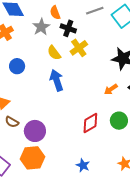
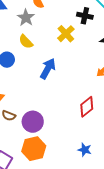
black cross: (68, 28) -> (85, 16), moved
yellow semicircle: (54, 53) -> (26, 42), moved
blue arrow: (57, 80) -> (48, 69), turned 55

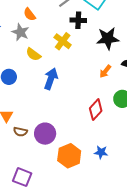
yellow semicircle: (26, 42) -> (33, 54), moved
orange hexagon: (34, 149) -> (69, 156), moved

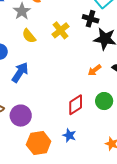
black cross: (78, 20) -> (91, 19), moved
blue arrow: (51, 79) -> (20, 72), moved
blue star: (101, 152) -> (69, 135), moved

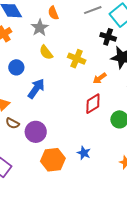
yellow cross: (60, 30) -> (77, 59), moved, turned -30
orange arrow: (94, 70) -> (100, 78), moved
red diamond: (76, 105) -> (93, 104), moved

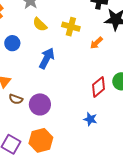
blue arrow: (36, 89) -> (47, 58), moved
red diamond: (93, 104) -> (98, 87), moved
orange hexagon: (53, 160) -> (41, 140), moved

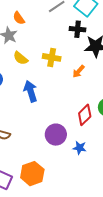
blue arrow: (47, 58) -> (31, 91), turned -40
purple circle: (40, 104) -> (56, 135), moved

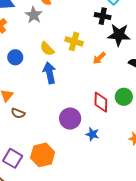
yellow semicircle: (21, 58) -> (47, 49), moved
red diamond: (85, 115) -> (101, 102), turned -50

